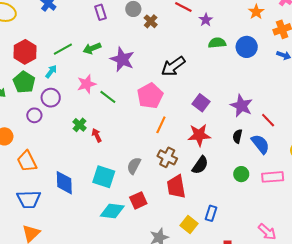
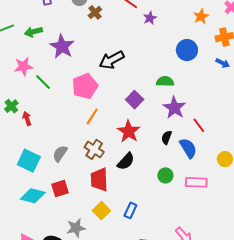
green semicircle: (217, 43) -> (165, 81), moved
red star: (199, 135) -> (129, 131), turned 30
yellow square: (189, 225) -> (101, 211), moved

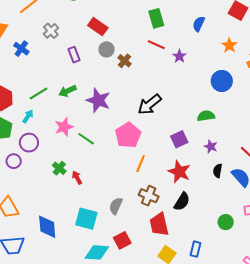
purple square: (135, 100) -> (179, 139), turned 30
purple star: (174, 108) -> (211, 146), moved, size x0.6
green circle: (165, 175) -> (226, 222), moved

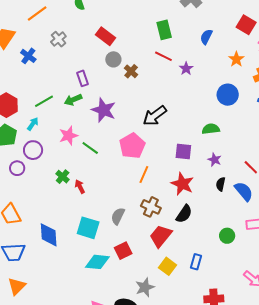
purple rectangle: (74, 55) -> (83, 78), moved
purple square: (179, 139) -> (183, 151), turned 30
red trapezoid: (159, 224) -> (161, 236), turned 50

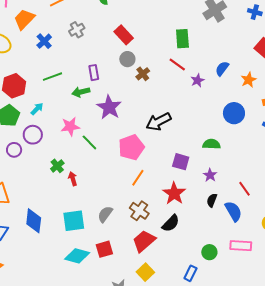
blue semicircle: (206, 37) -> (222, 69), moved
green line: (44, 101) -> (53, 77), moved
cyan square: (88, 228) -> (74, 221), turned -35
blue rectangle: (196, 262) -> (190, 273), moved

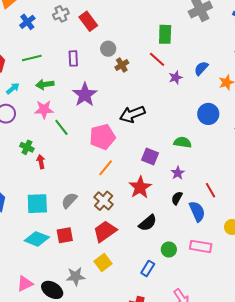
red rectangle: (124, 35) -> (88, 21), moved
green arrow: (81, 92) -> (45, 84), moved
green cross: (57, 166) -> (27, 147), turned -32
black semicircle: (171, 223) -> (148, 223), moved

